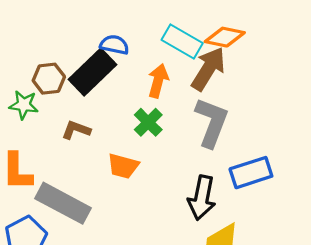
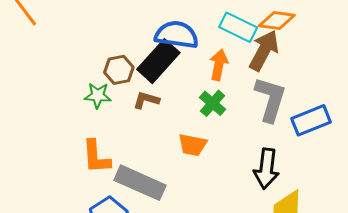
blue semicircle: (114, 45) -> (177, 35), size x1.6
brown L-shape: (76, 130) -> (146, 100), moved
blue rectangle: (251, 173) -> (311, 120), moved

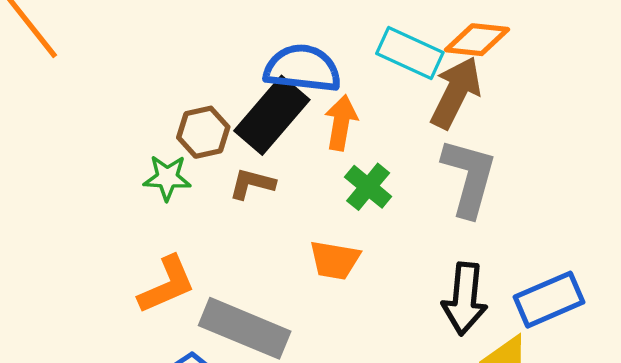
orange arrow: (219, 65) -> (341, 123), moved
blue rectangle: (311, 120) -> (549, 300), moved
orange L-shape: (96, 157) -> (167, 285), turned -108

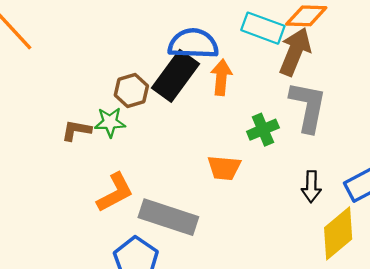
brown L-shape: (252, 184) -> (76, 130), moved
green cross: (368, 187) -> (263, 130), moved, turned 32
black arrow: (465, 299) -> (311, 187), size x0.7

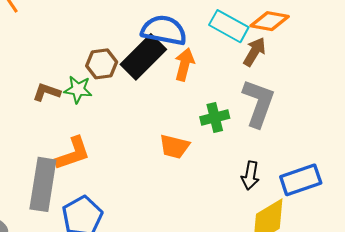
brown arrow: (295, 52) -> (254, 52), size x0.7
gray rectangle: (168, 217) -> (43, 184), moved, turned 72

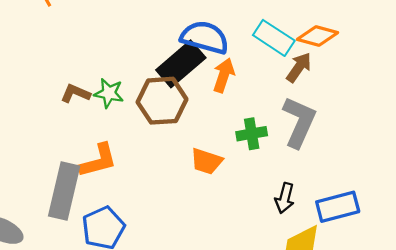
brown hexagon: (102, 64) -> (162, 101), moved, size x1.5

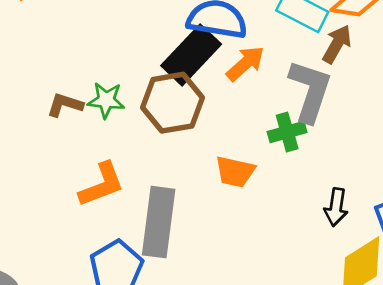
orange arrow: (224, 75) -> (245, 63), turned 36
gray L-shape: (299, 122) -> (310, 91), moved
gray rectangle: (64, 191) -> (159, 222), moved

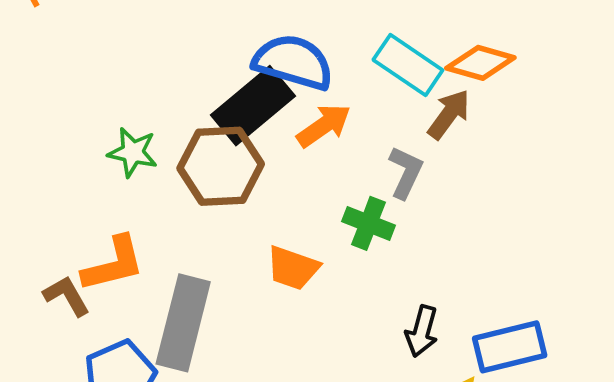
gray L-shape: (310, 91) -> (406, 172), size x0.6
brown L-shape: (65, 105) -> (66, 296), moved, turned 36
green cross: (287, 132) -> (368, 223), turned 30

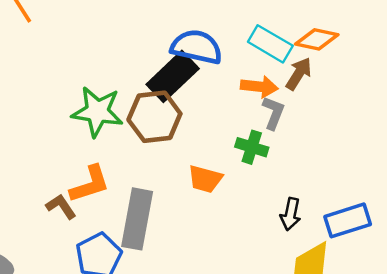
orange arrow: (324, 126) -> (259, 87), moved, turned 45
green star: (133, 152) -> (97, 112), size x1.6

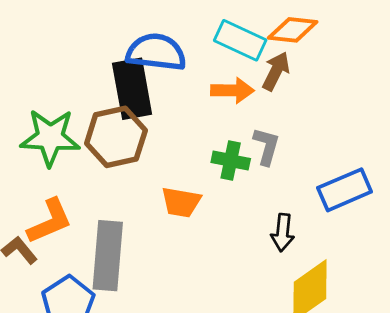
black rectangle: (173, 76) -> (132, 89), turned -51
gray L-shape: (273, 113) -> (266, 146), moved
blue rectangle: (348, 220) -> (345, 190), moved

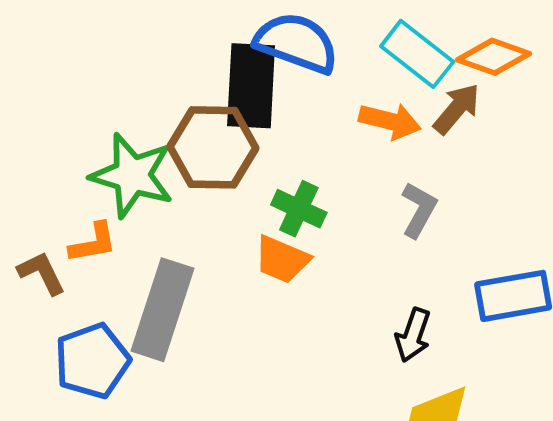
green star: (50, 137) -> (132, 175), moved
green cross: (231, 161) -> (299, 209), moved
orange L-shape: (50, 221) -> (93, 243), size x0.7

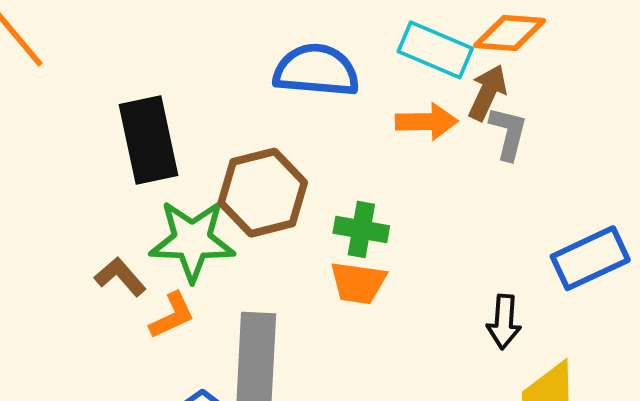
black rectangle: (251, 86) -> (149, 140), moved
gray L-shape: (419, 210) -> (508, 133), moved
brown L-shape: (42, 273) -> (120, 277), moved

